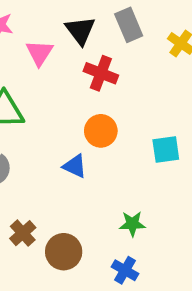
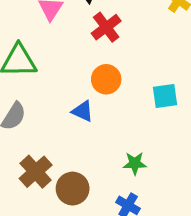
red cross: (101, 73) -> (106, 27), turned 32
brown cross: (23, 233) -> (36, 172), size x1.4

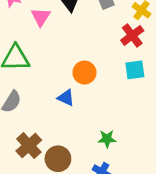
red cross: (106, 27) -> (132, 35), moved
cyan square: (165, 96) -> (135, 70), moved

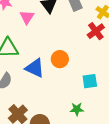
cyan square: (135, 70) -> (90, 81), moved
blue triangle: (66, 98) -> (35, 68), moved, size x1.5

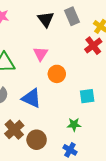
pink triangle: (27, 17) -> (41, 54), moved
blue triangle: (35, 68) -> (31, 98), moved

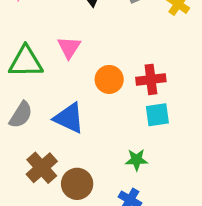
red cross: (93, 46) -> (151, 79), moved, turned 30
pink triangle: (41, 54) -> (69, 47), moved

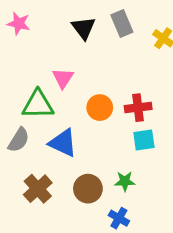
green triangle: (26, 62) -> (38, 105), moved
brown circle: (77, 184) -> (88, 189), moved

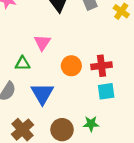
green triangle: (38, 105) -> (23, 63), size x0.6
blue triangle: (63, 143) -> (42, 94), turned 35

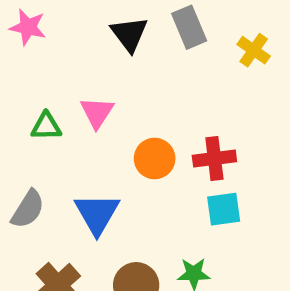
green triangle: (23, 63) -> (46, 126), moved

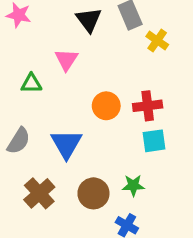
yellow cross: (254, 50) -> (157, 40), moved
pink triangle: (97, 112) -> (66, 60), moved

